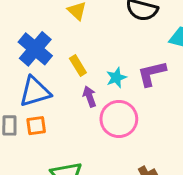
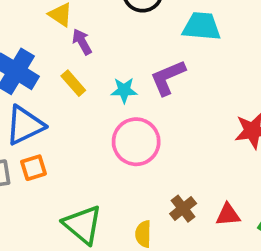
cyan star: (116, 78) -> (124, 90), turned 30
purple arrow: (89, 97) -> (82, 42), moved

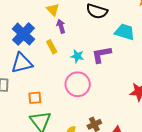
orange square: (34, 168) -> (35, 98), moved

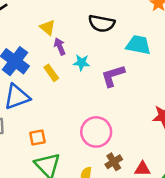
cyan star: (77, 56) -> (81, 63), moved
pink circle: (78, 84) -> (96, 132), moved

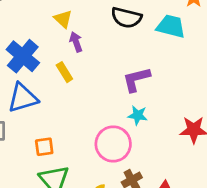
cyan trapezoid: (138, 45) -> (171, 26), moved
cyan star: (81, 63) -> (138, 115), moved

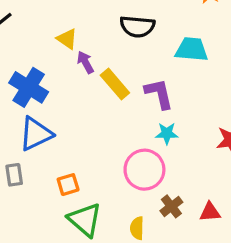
cyan trapezoid: (171, 26) -> (192, 49), moved
yellow rectangle: (64, 72) -> (115, 84), moved, size x1.4
purple L-shape: (136, 79) -> (159, 94), turned 100

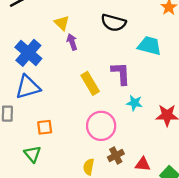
yellow rectangle: (115, 84) -> (90, 83), moved
cyan star: (167, 133) -> (134, 103), moved
green triangle: (85, 220) -> (32, 154), moved, size x0.7

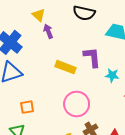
yellow rectangle: (90, 83) -> (65, 67), turned -36
cyan star: (134, 103) -> (112, 75), moved

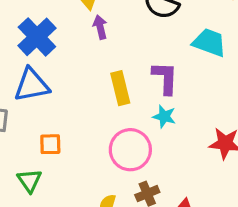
yellow rectangle: (65, 67) -> (120, 88), turned 48
cyan star: (112, 75) -> (164, 116), moved

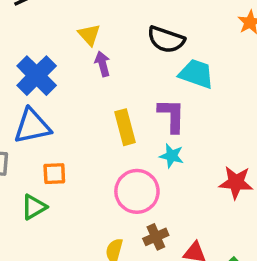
cyan trapezoid: (209, 42) -> (196, 74), moved
orange square: (50, 144) -> (54, 174), moved
green triangle: (29, 181) -> (34, 207), moved, turned 36

